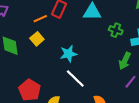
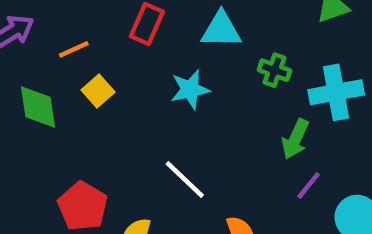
orange line: (40, 19) -> (74, 49), moved
cyan star: (68, 54) -> (190, 89), moved

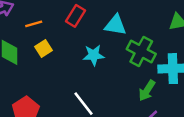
green cross: (275, 70) -> (141, 51), size x1.6

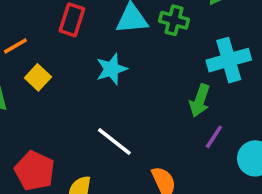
green cross: (141, 51) -> (174, 20), moved, size x0.7

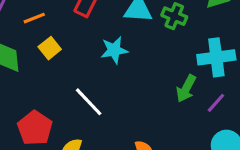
purple line: (214, 137) -> (216, 103), moved
white line: (114, 142) -> (89, 102), moved

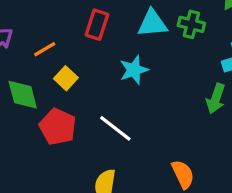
red pentagon: (35, 128) -> (58, 127), moved

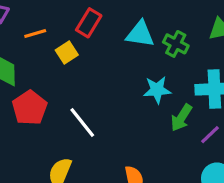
cyan star: (134, 70) -> (157, 90), moved
yellow square: (66, 78) -> (67, 53), moved

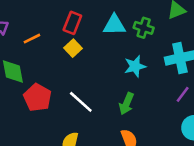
yellow square: (67, 53) -> (73, 48), moved
green arrow: (181, 118) -> (126, 104), moved

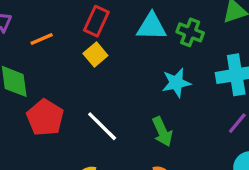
green arrow: (126, 104) -> (162, 132), turned -50

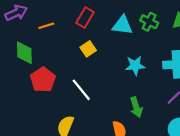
green cross: (190, 32) -> (149, 22), moved
yellow square: (95, 55) -> (88, 49), moved
green arrow: (162, 132) -> (136, 107), moved

